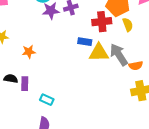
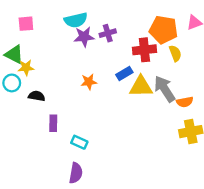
blue rectangle: (85, 42) -> (124, 73), turned -40
orange star: (29, 52) -> (89, 82), moved
black semicircle: (11, 79) -> (37, 96), moved

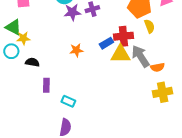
red cross: (144, 50) -> (123, 36), moved

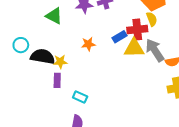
yellow semicircle: (150, 26) -> (152, 19), moved
green triangle: (13, 27) -> (54, 16), moved
yellow star: (23, 38) -> (60, 62), moved
black semicircle: (32, 62) -> (43, 56), size x1.6

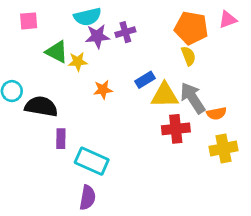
red cross: (137, 29) -> (176, 129), moved
yellow star: (60, 62) -> (78, 62), moved
cyan rectangle: (80, 97) -> (92, 161), size x1.6

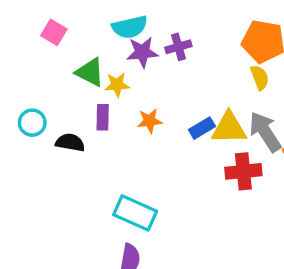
pink square: (29, 21) -> (54, 32), turned 36
blue rectangle: (145, 80) -> (202, 128), moved
black semicircle: (41, 106) -> (70, 143), size x0.7
purple rectangle: (61, 139) -> (103, 117), moved

